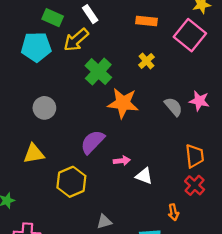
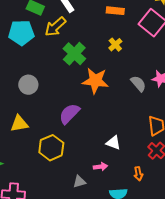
pink arrow: (122, 161) -> (100, 167), moved

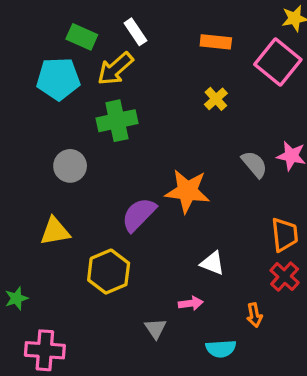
green cross: (74, 54) -> (117, 121), moved, turned 35
orange star: (95, 81) -> (187, 191), moved
gray triangle: (79, 182) -> (156, 329), turned -48

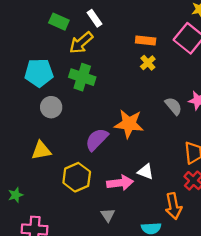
orange rectangle: (216, 42) -> (146, 40), moved
cyan pentagon: (58, 79) -> (39, 73), moved
green cross: (117, 121) -> (82, 77), turned 30
pink arrow: (191, 303) -> (120, 183), moved, size x1.6
orange arrow: (254, 315) -> (173, 206), size x1.6

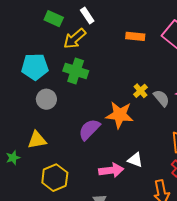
yellow cross: (148, 63) -> (140, 91), moved
yellow hexagon: (77, 177) -> (55, 178), moved
green star: (16, 195) -> (13, 158), moved

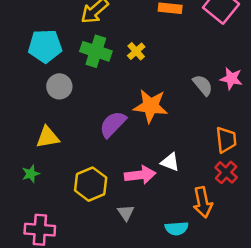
yellow cross: (140, 91) -> (136, 51), moved
green star: (13, 158) -> (31, 174), moved
yellow hexagon: (55, 178) -> (91, 184), moved

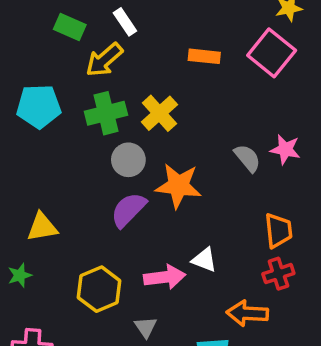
green cross: (96, 51) -> (106, 113), turned -32
yellow cross: (136, 51) -> (159, 113), size x1.5
gray circle: (59, 86) -> (128, 160), moved
red cross: (226, 172) -> (278, 274), turned 30
orange arrow: (203, 202) -> (247, 313), turned 104

